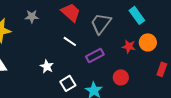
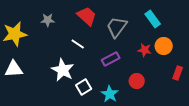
white line: (70, 41) -> (78, 44), moved
white star: (47, 66) -> (63, 70), size x1.6

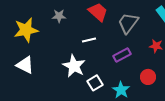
white line: (78, 44) -> (89, 40), turned -48
white triangle: (14, 69) -> (25, 65), turned 30

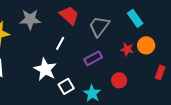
gray star: (59, 16) -> (30, 19), size x1.5
white line: (89, 40) -> (60, 43), turned -48

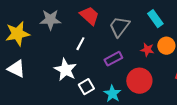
red circle: (119, 80) -> (139, 81), size x1.6

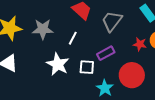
gray star: (50, 20) -> (43, 29), moved
white square: (86, 87) -> (87, 67), moved, turned 35

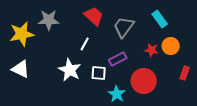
gray star: (43, 29) -> (49, 20), moved

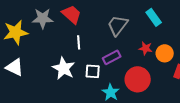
red trapezoid: (94, 16) -> (72, 14), moved
white line: (85, 44) -> (79, 42), turned -32
orange circle: (171, 46) -> (165, 53), moved

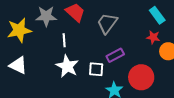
gray trapezoid: (118, 25) -> (107, 23), moved
white line: (79, 42) -> (64, 40), moved
red star: (146, 48) -> (153, 37), moved

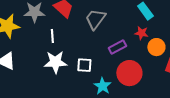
purple rectangle: (115, 55) -> (117, 47), moved
white star: (67, 66) -> (55, 62), turned -30

